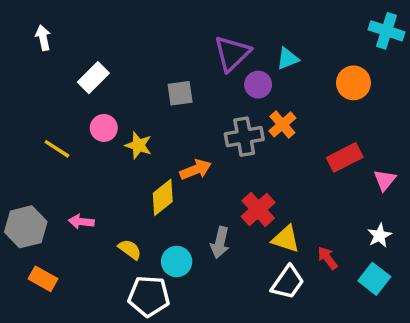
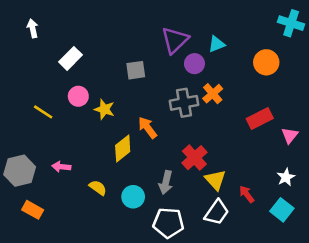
orange arrow: (196, 170) -> (147, 128), turned -105
yellow triangle: (286, 239) -> (215, 180), turned 30
white pentagon: (149, 296) -> (168, 223), moved

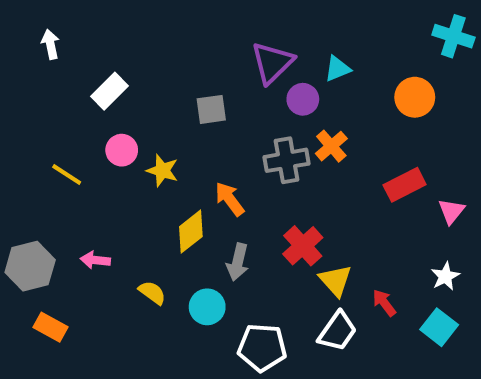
gray arrow: (166, 182) -> (238, 262), moved

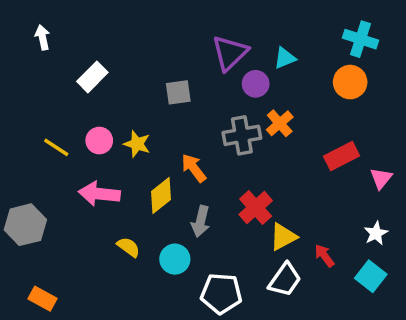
cyan cross: (453, 36) -> (360, 39), moved
pink circle: (122, 150) -> (99, 141), moved
pink arrow: (95, 260) -> (99, 194), moved, size x1.6
yellow triangle: (335, 280) -> (283, 237), turned 44
orange rectangle: (50, 327) -> (43, 299), moved

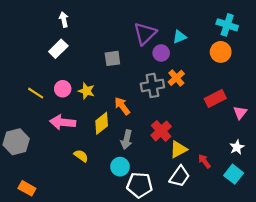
white arrow: (43, 37) -> (64, 19), moved
cyan circle: (175, 259) -> (120, 167), moved

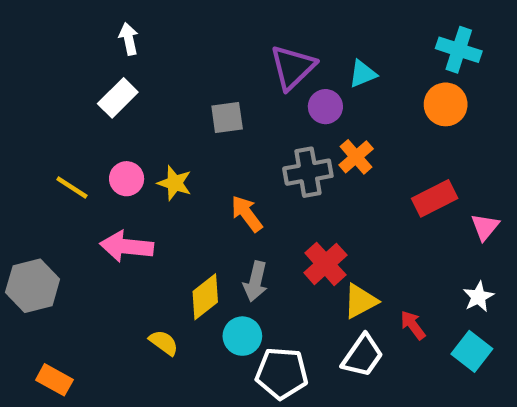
yellow diamond: (102, 123) -> (205, 297), moved
yellow semicircle: (81, 156) -> (164, 343), moved

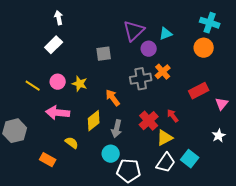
yellow diamond: (205, 297) -> (94, 121), moved
red arrow: (413, 325) -> (173, 116), moved
yellow semicircle: (164, 343) -> (72, 143), moved
cyan square: (472, 351) -> (190, 159), moved
orange rectangle: (54, 380) -> (48, 160), moved

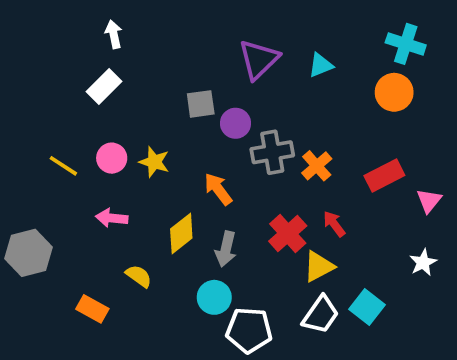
purple circle: (149, 49) -> (236, 123), moved
orange cross: (163, 72) -> (317, 166), moved
pink arrow: (58, 113) -> (112, 218), size x0.7

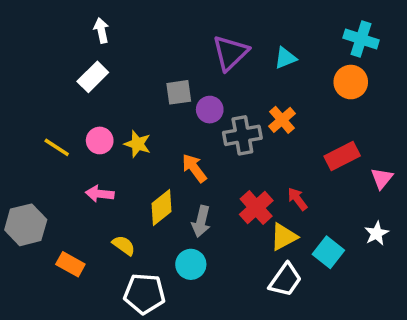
orange cross: (317, 166) -> (282, 120), moved
cyan square: (367, 307) -> (328, 252), moved
orange rectangle: (92, 309) -> (70, 264), moved
white pentagon: (249, 330) -> (144, 294), moved

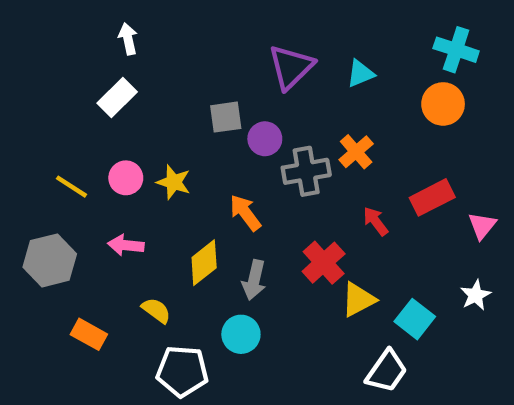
red arrow: (297, 199) -> (376, 221), moved
gray hexagon: (26, 225) -> (50, 260), moved
white trapezoid: (285, 280) -> (387, 371), moved

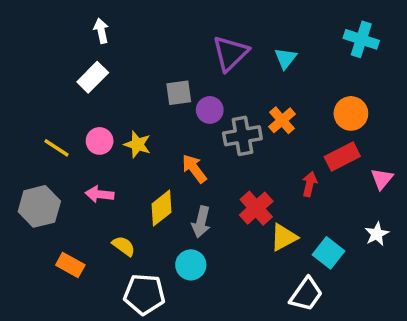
cyan triangle: (360, 74) -> (285, 58), turned -30
orange circle: (443, 104) -> (351, 113), moved
red arrow: (376, 221) -> (310, 184), moved, turned 50

